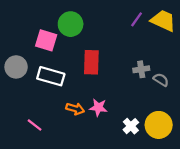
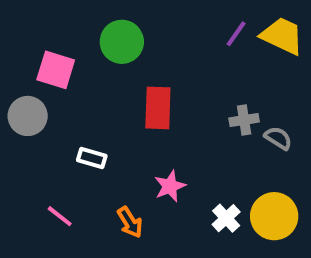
pink square: (46, 40) -> (56, 70), moved
white rectangle: (51, 76) -> (92, 158), moved, size x0.6
pink star: (98, 108) -> (170, 186), turned -30
orange arrow: (75, 109) -> (130, 222), moved, turned 42

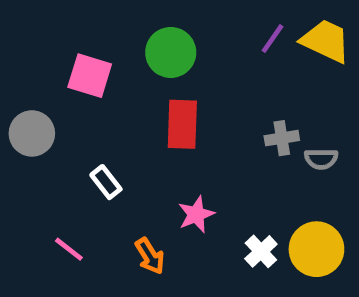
green circle: (122, 42) -> (171, 52), moved
pink square: (56, 70) -> (90, 76), moved
gray semicircle: (278, 138) -> (321, 159), turned 148
white rectangle: (92, 158) -> (106, 182), turned 36

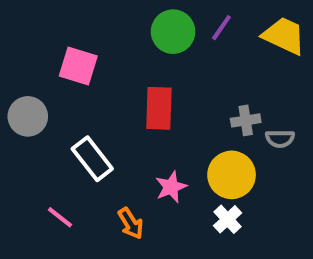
purple line: (273, 39) -> (221, 28), moved
green circle: (171, 52) -> (173, 32), moved
white rectangle: (106, 182) -> (92, 159), size x1.5
yellow circle: (316, 249) -> (232, 175), moved

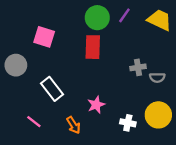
red rectangle: (159, 108) -> (93, 47), moved
yellow circle: (232, 175) -> (158, 115), moved
white cross: (228, 219) -> (128, 123), turned -35

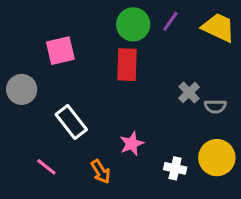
pink square: (44, 37) -> (60, 51), turned -30
gray cross: (138, 67) -> (189, 93), turned -35

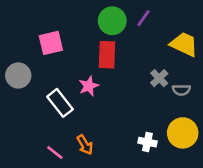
yellow trapezoid: (218, 27) -> (184, 44), moved
pink star: (132, 144) -> (89, 86), moved
pink line: (46, 167) -> (55, 152), moved

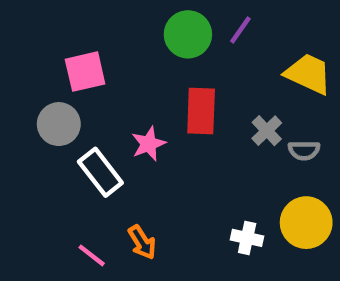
red rectangle: (107, 55) -> (201, 111), moved
gray circle: (18, 76) -> (59, 124), moved

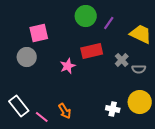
purple line: (240, 30) -> (109, 23), moved
red rectangle: (201, 111) -> (92, 51), turned 75
white rectangle: (100, 172) -> (19, 106), moved

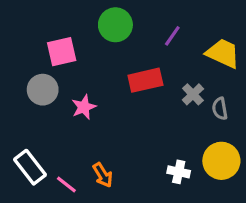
green circle: (86, 16) -> (115, 25), moved
pink star: (68, 66) -> (84, 107), moved
gray semicircle: (139, 69) -> (220, 109), turned 80

